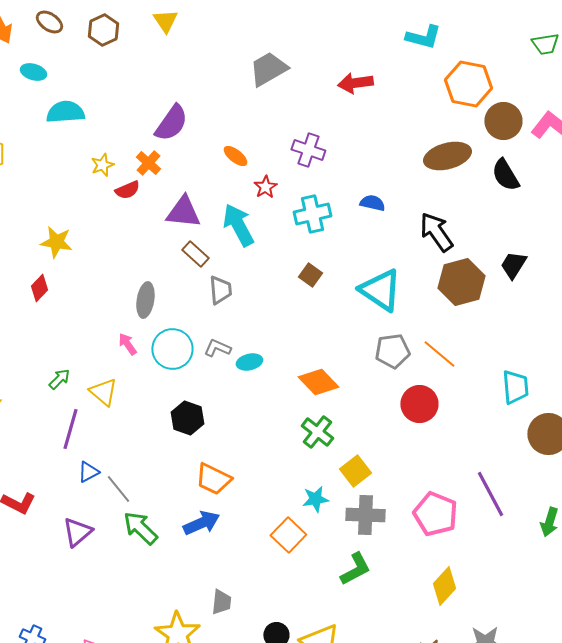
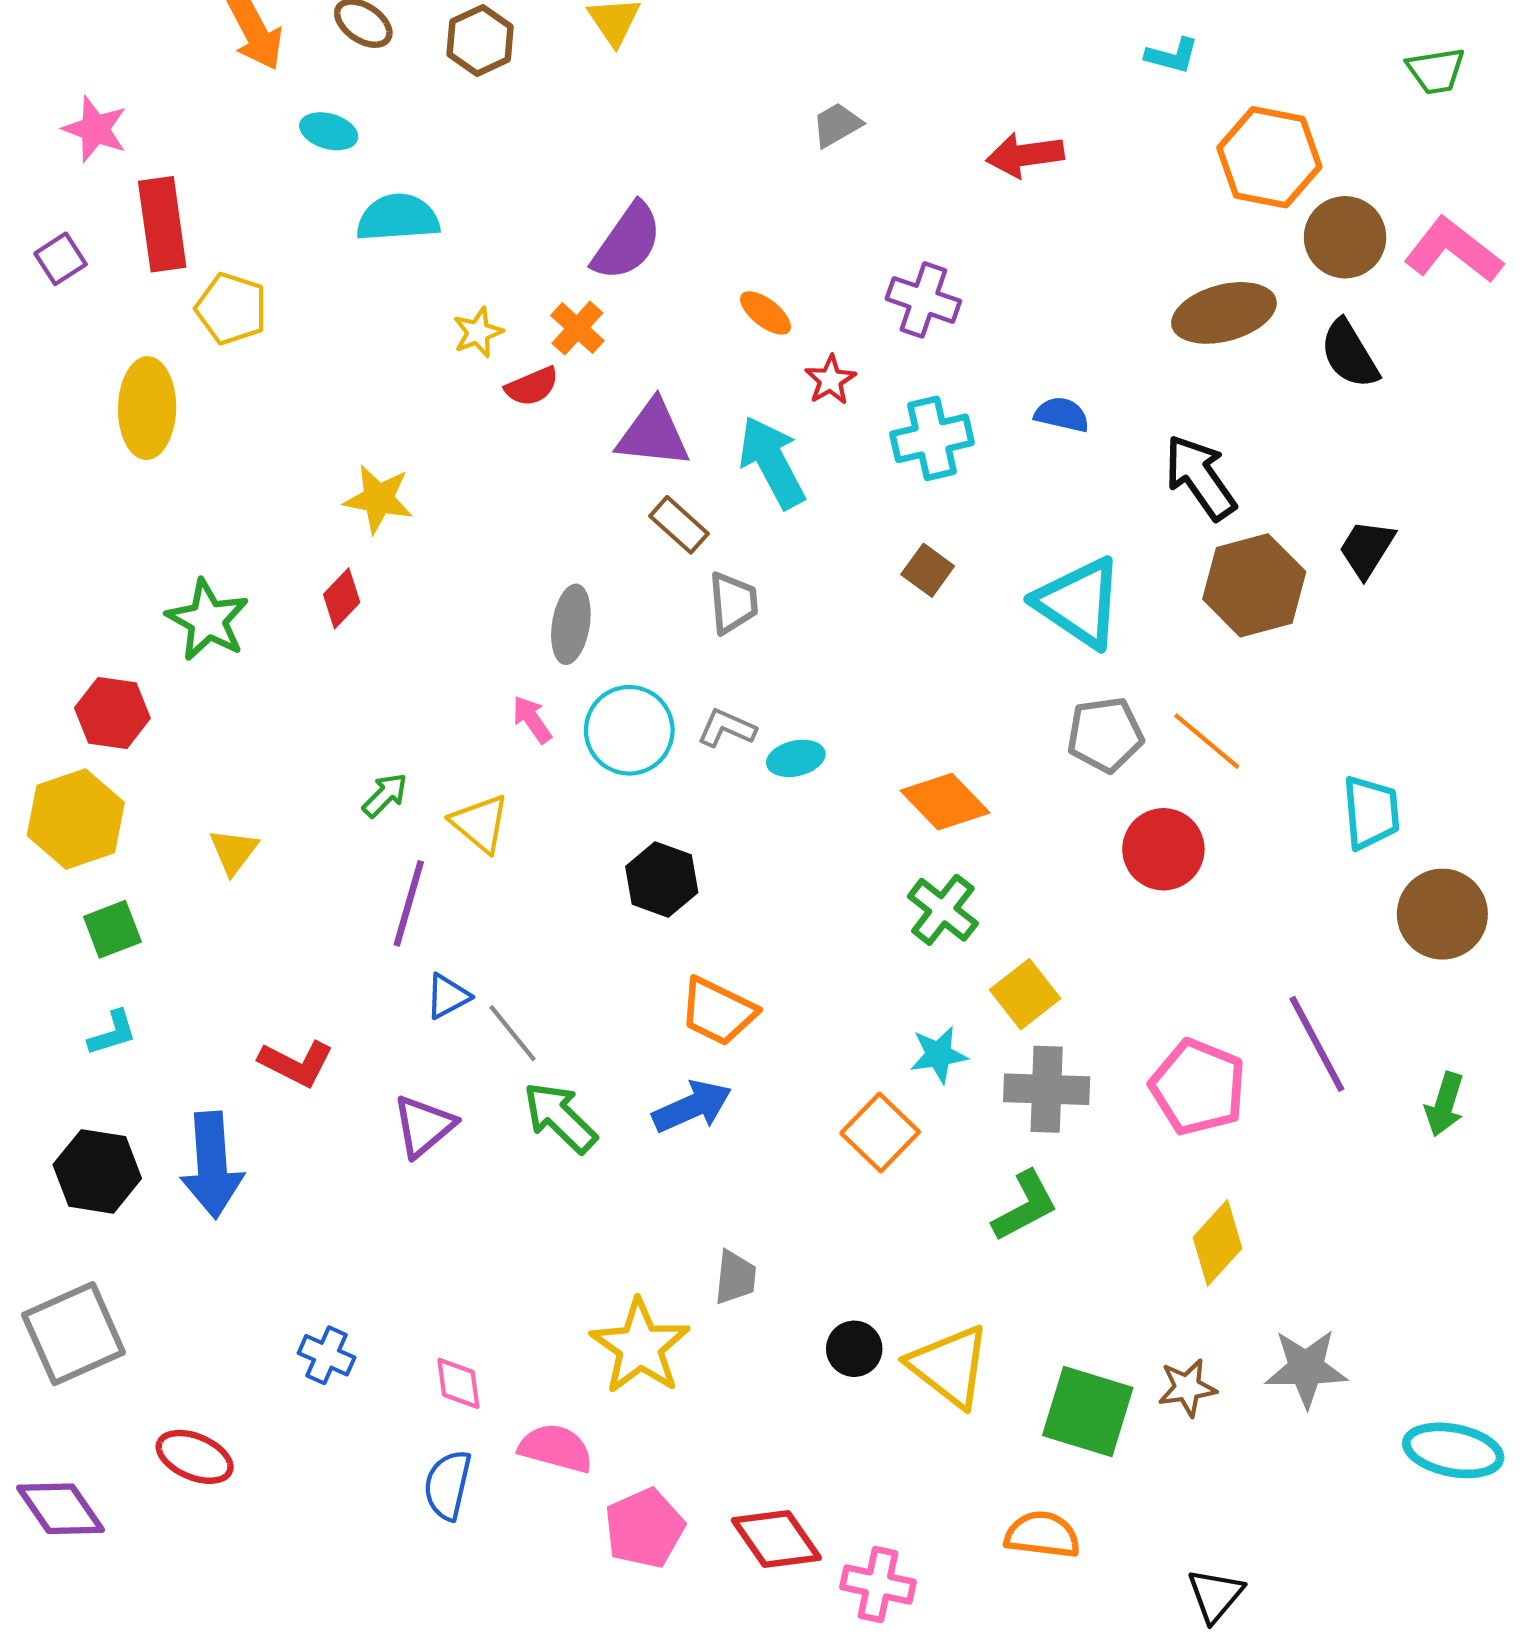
cyan L-shape: (423, 37) -> (1172, 56), size x0.7
gray trapezoid: (268, 69) -> (837, 125), size x0.6

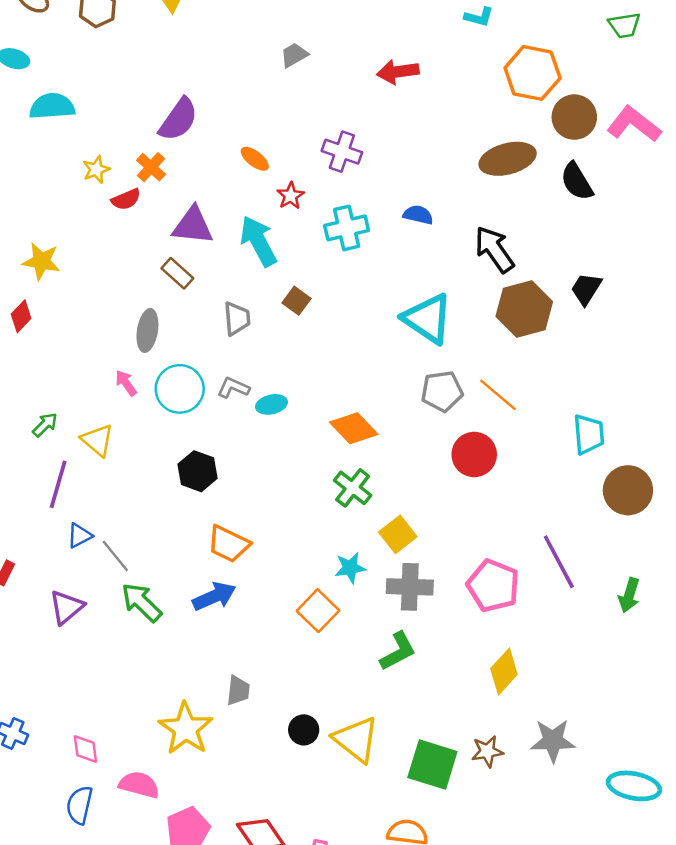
brown rectangle: (679, 525) -> (177, 273), moved
brown square: (928, 570) -> (297, 301), moved

